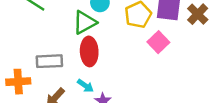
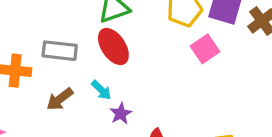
red ellipse: (89, 51) -> (113, 47), turned -40

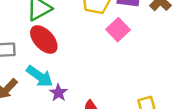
cyan arrow: (101, 90) -> (40, 76), size x1.5

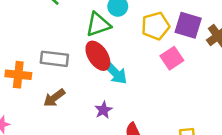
cyan arrow: (40, 76) -> (115, 72), moved

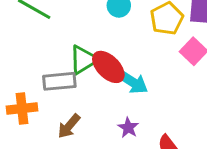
green triangle: (98, 25) -> (84, 60), moved

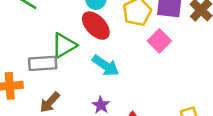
red ellipse: (108, 67) -> (96, 26), moved

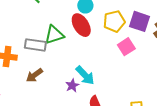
cyan arrow: (106, 66) -> (85, 75), moved

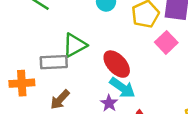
red ellipse: (81, 25) -> (117, 64), moved

